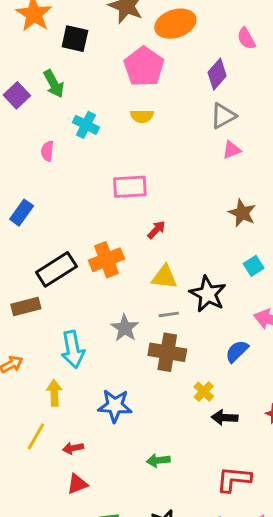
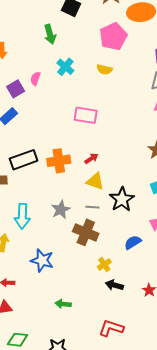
purple square: (17, 95) -> (16, 89), moved
red arrow: (156, 230) -> (91, 159), moved

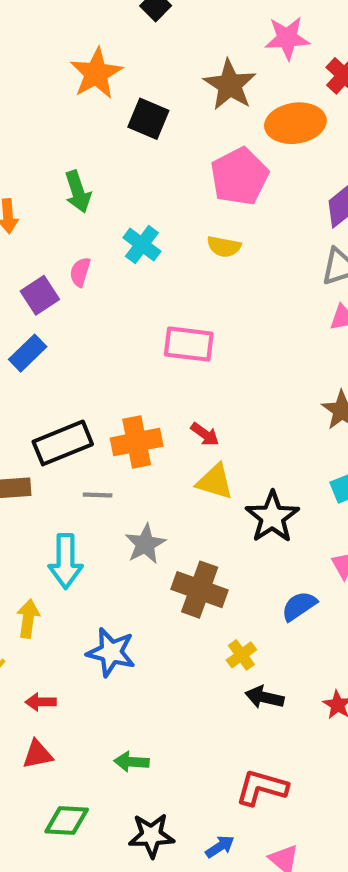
green arrow: (50, 34) -> (78, 192), moved
red arrow: (91, 159) -> (205, 434), turned 72
gray line: (92, 207) -> (98, 495), moved
green arrow: (63, 304) -> (132, 762), moved

